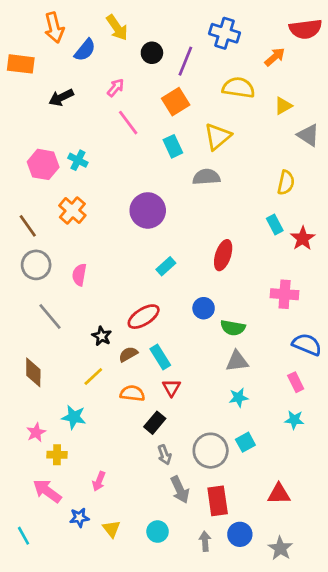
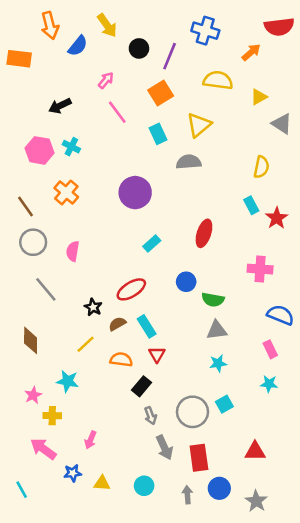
black arrow: (61, 97) -> (60, 106), moved
yellow triangle: (111, 529) -> (102, 483), turned -48

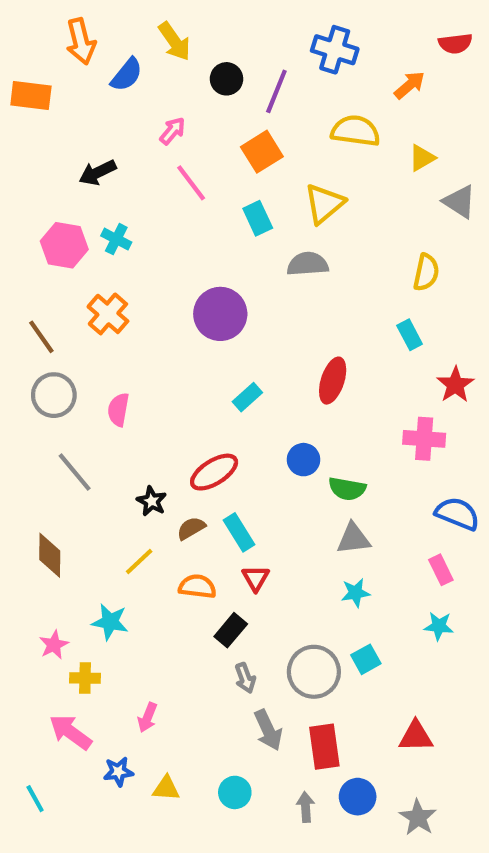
red semicircle: (279, 27) -> (455, 43), size x0.7
red star: (277, 218) -> (455, 385), moved

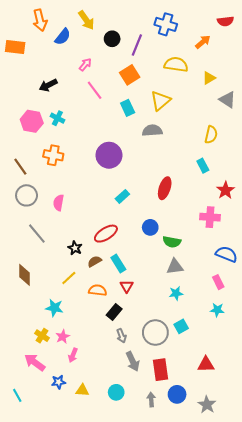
orange cross: (108, 314) -> (53, 155), turned -30
pink star: (54, 645) -> (63, 337), moved
yellow cross: (85, 678) -> (42, 336), turned 32

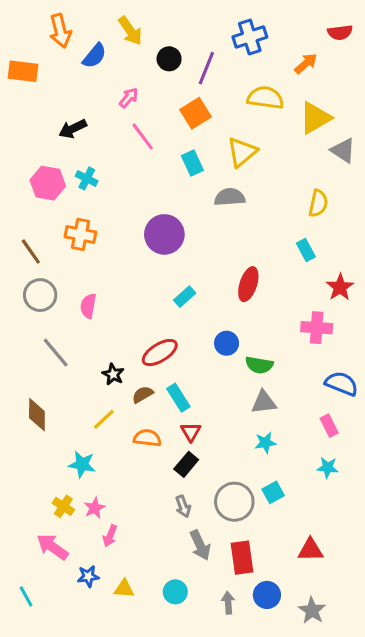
blue cross: (166, 24) -> (250, 37), turned -35
yellow triangle: (209, 78) -> (315, 118), size x1.6
black rectangle: (114, 312) -> (186, 464), moved

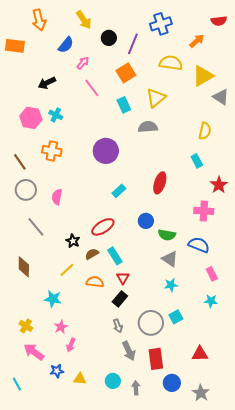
blue semicircle: (94, 56) -> (66, 45), moved
blue semicircle: (342, 384) -> (199, 245), moved
gray triangle: (264, 402) -> (170, 259), turned 42
yellow cross: (63, 506) -> (26, 326), moved
gray arrow: (228, 603) -> (136, 388), moved

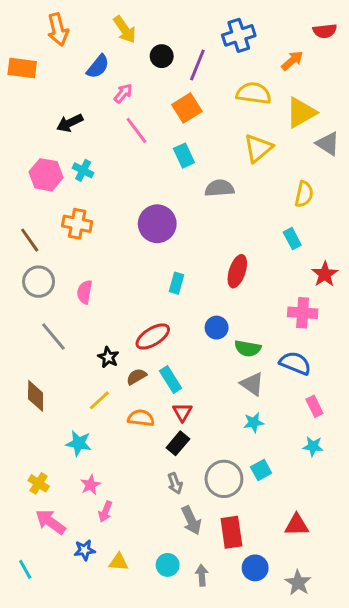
yellow triangle: (156, 98) -> (258, 148), moved
cyan rectangle: (119, 191) -> (177, 283), turned -32

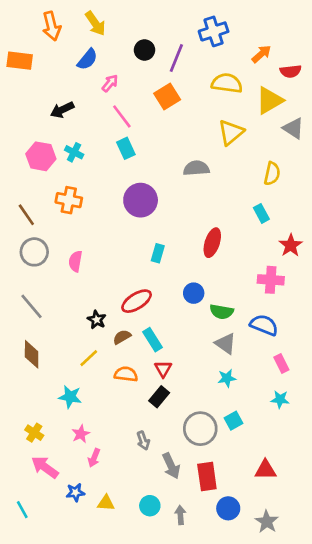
yellow arrow: (125, 29) -> (95, 23), moved
red semicircle: (325, 31) -> (291, 71), moved
cyan rectangle: (184, 156) -> (126, 148), moved
gray line: (53, 336) -> (32, 306), moved
gray arrow: (175, 483) -> (143, 441), moved

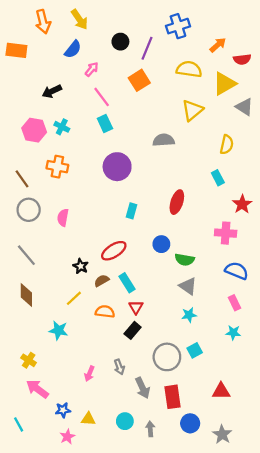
blue semicircle: (264, 325) -> (237, 271), moved
pink star: (81, 434) -> (67, 437), moved
pink arrow: (94, 458) -> (89, 374), moved

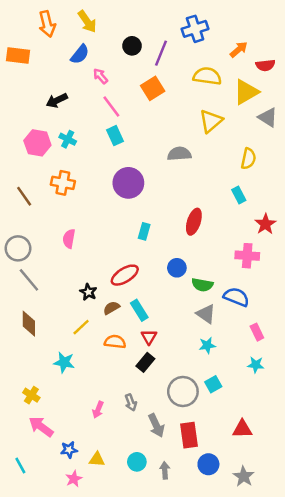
pink arrow: (92, 69) -> (100, 76), turned -80
gray circle: (29, 210) -> (18, 248), moved
blue semicircle: (237, 271) -> (236, 297), moved

